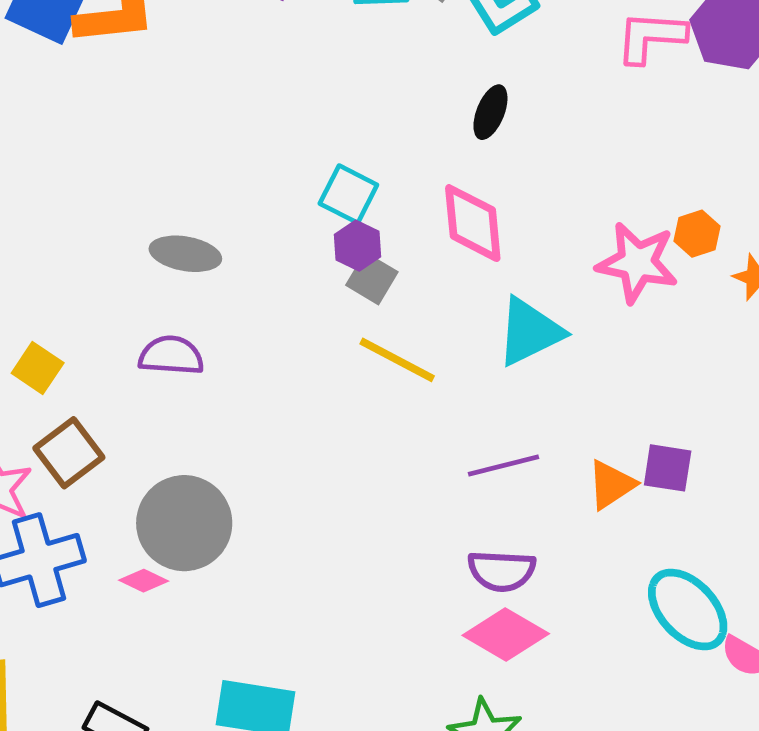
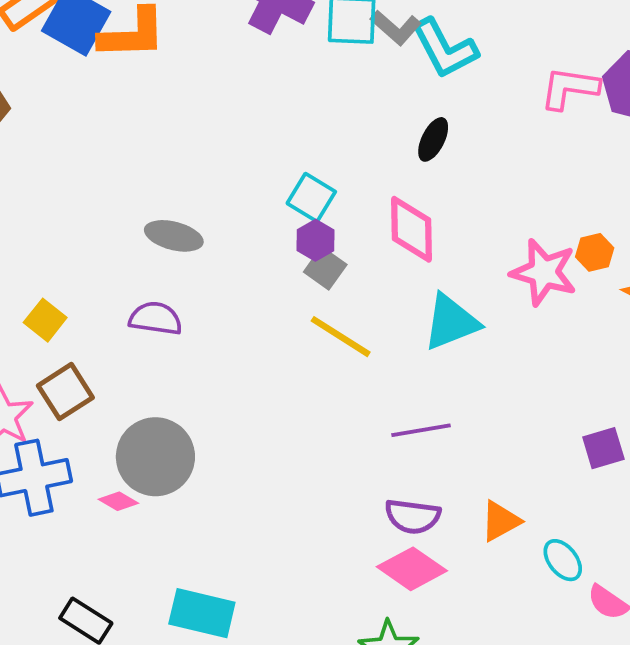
purple square: (668, 468) -> (603, 448), moved, turned -30
orange triangle: (611, 485) -> (501, 521), moved
cyan ellipse: (688, 610) -> (563, 560), size x0.6

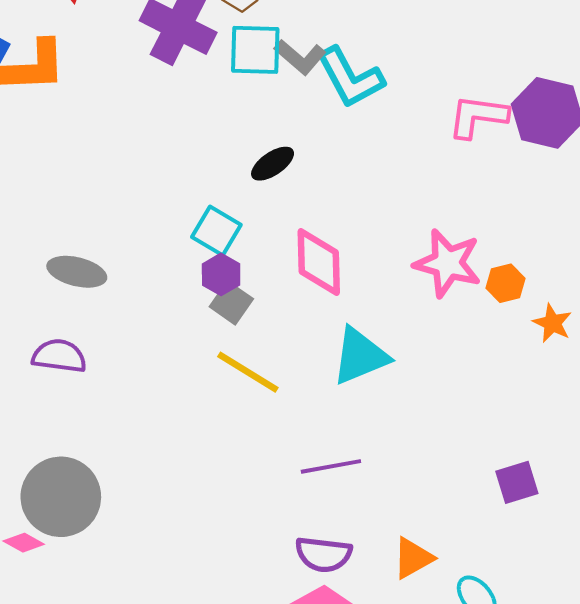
black ellipse: (433, 139) -> (273, 164), moved, turned 30
pink star: (544, 272) -> (448, 263), moved

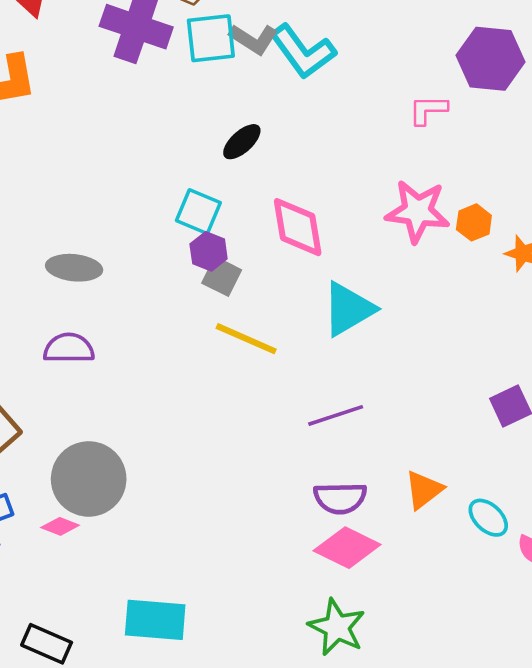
pink L-shape: (478, 116) -> (428, 110), moved, size x0.7

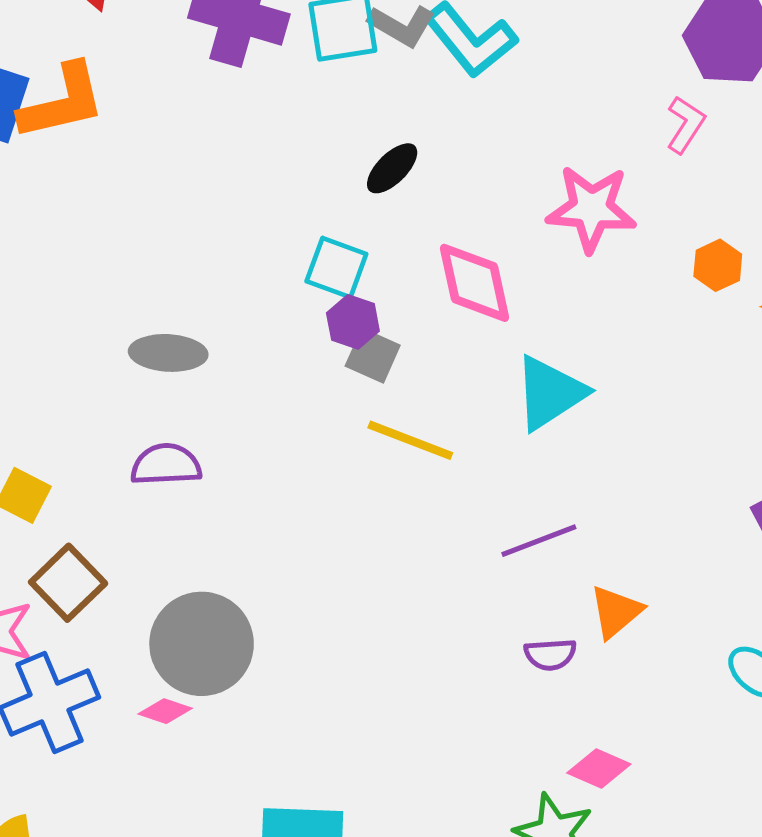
pink L-shape: (428, 110) -> (686, 125), moved, turned 126
pink star: (418, 211) -> (591, 209), moved
orange triangle: (424, 490) -> (616, 612), moved
purple semicircle: (340, 498) -> (550, 654), size x0.7
pink diamond: (347, 548) -> (599, 769), moved, size x0.7

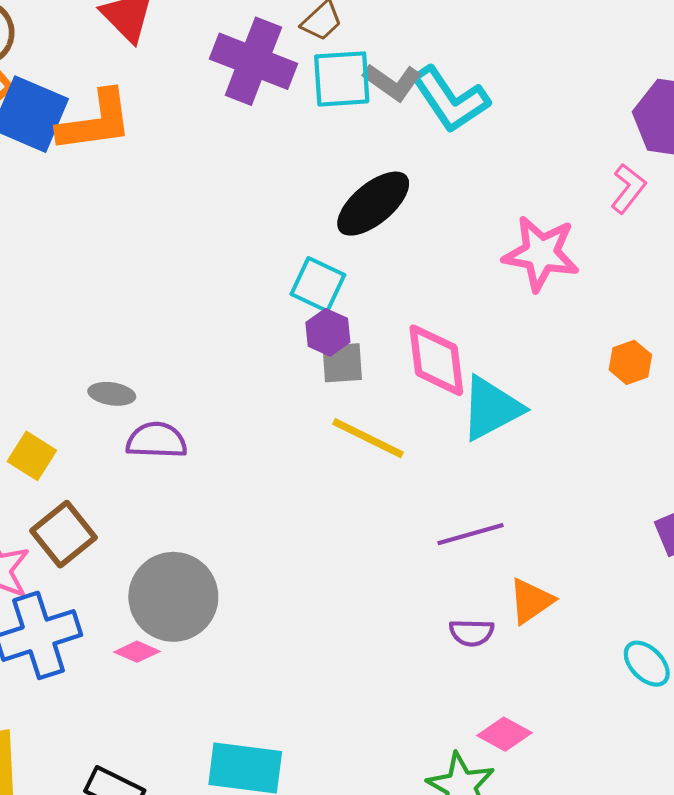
black ellipse: (392, 168) -> (373, 204), size x1.6
orange hexagon: (718, 265) -> (630, 362), moved
pink diamond: (475, 283) -> (436, 360), moved
gray ellipse: (168, 353) -> (112, 394), moved, size x0.7
gray square: (373, 356) -> (342, 363), turned -33

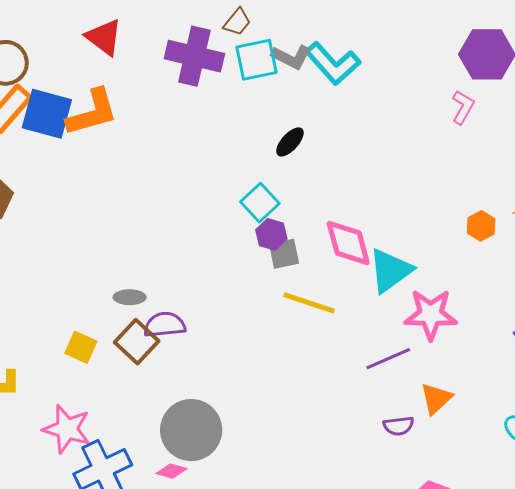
black ellipse: (373, 204) -> (290, 142), size x0.6
pink star: (541, 253) -> (431, 314), moved
cyan square: (318, 284) -> (260, 203), turned 30
brown square: (64, 534) -> (137, 342), moved

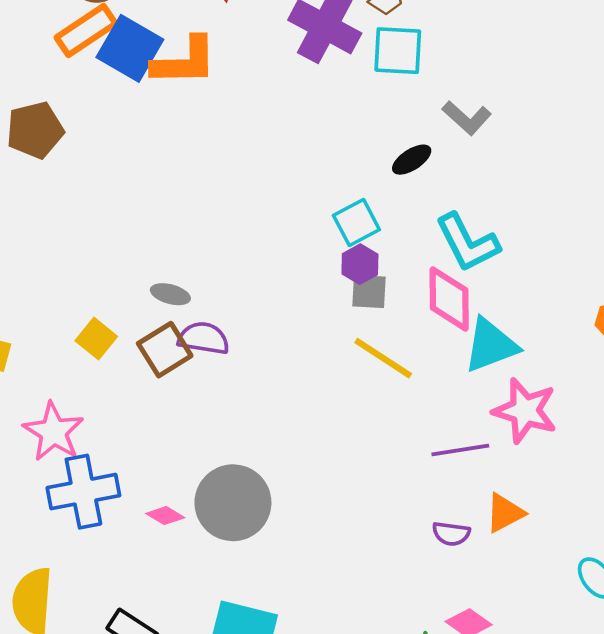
gray L-shape: (291, 57) -> (467, 118), moved
cyan L-shape: (333, 63) -> (467, 243), moved
gray circle: (191, 430) -> (233, 503), moved

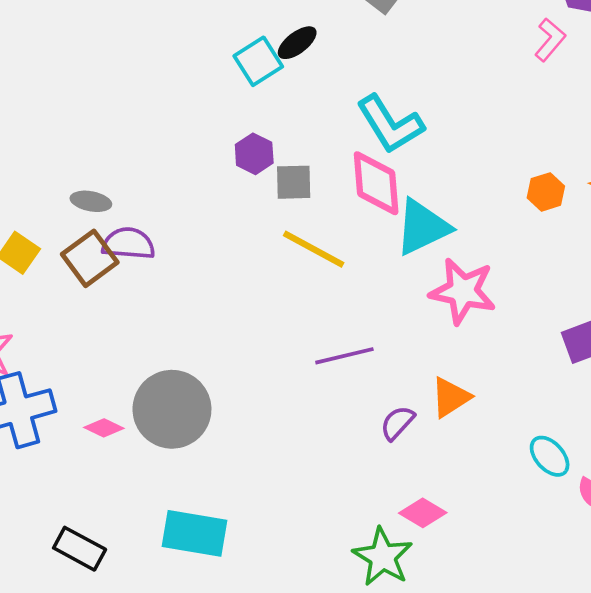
black ellipse: (412, 160) -> (297, 43), moved
cyan square: (356, 223) -> (258, 61), moved
purple hexagon: (360, 264) -> (254, 154), moved
purple line: (460, 450) -> (344, 356), moved
purple semicircle: (451, 534) -> (397, 423), turned 129

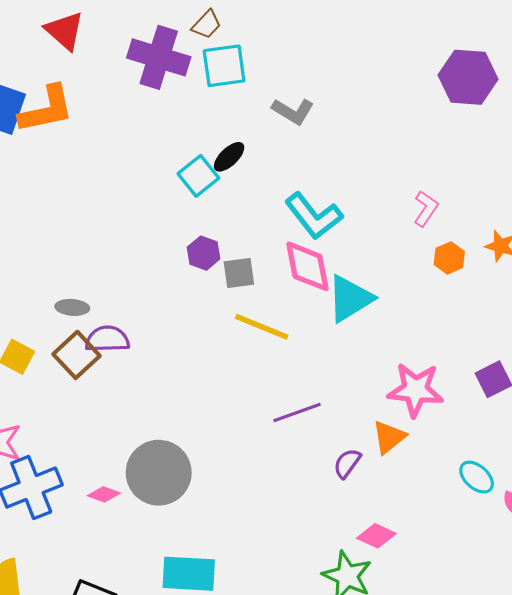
pink L-shape: (550, 40) -> (426, 209), moved
pink star: (463, 291) -> (416, 390), moved

